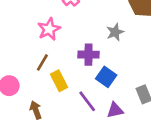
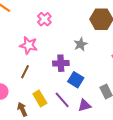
pink star: (49, 29) -> (29, 45), turned -30
yellow rectangle: (59, 81) -> (40, 98), moved

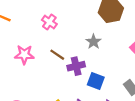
pink star: (29, 45) -> (24, 55), moved
brown line: (25, 72) -> (57, 55), moved, turned -72

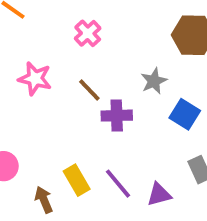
blue square: (96, 81) -> (185, 114), moved

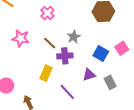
gray star: (154, 81) -> (74, 37), moved
yellow rectangle: (77, 180) -> (46, 73), moved, turned 56
purple triangle: (159, 194) -> (89, 75), moved

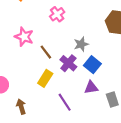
brown line: (50, 43) -> (46, 52), moved
blue square: (101, 54) -> (92, 65), moved
purple cross: (65, 56) -> (68, 63), turned 35

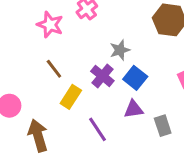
pink star: (24, 37) -> (50, 25), moved
brown line: (46, 52) -> (54, 69), moved
brown arrow: (21, 107) -> (38, 136), size x1.5

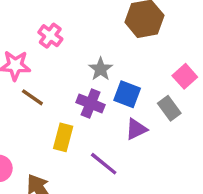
brown line: (54, 69) -> (32, 97), moved
gray rectangle: (163, 126) -> (169, 108), moved

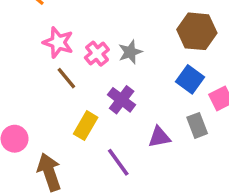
pink cross: (50, 36) -> (97, 54), moved
gray star: (101, 69) -> (130, 52), moved
blue square: (127, 94) -> (190, 79), moved

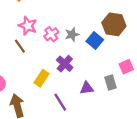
brown line: (66, 78) -> (20, 46), moved
blue square: (190, 79) -> (95, 41), moved

